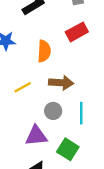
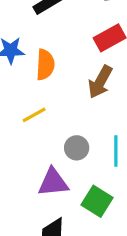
orange semicircle: (44, 51) -> (45, 65), moved
brown arrow: (61, 83) -> (100, 82), moved, turned 115

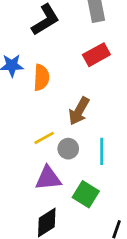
brown arrow: (100, 82) -> (79, 111), moved
yellow line: (34, 115) -> (44, 138), moved

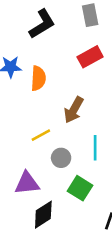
gray circle: (68, 149) -> (61, 158), moved
purple triangle: (48, 178) -> (27, 183), moved

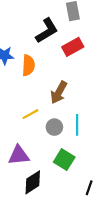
black L-shape: (42, 24) -> (47, 31), moved
gray circle: (61, 158) -> (54, 127), moved

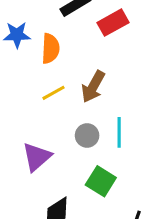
yellow line: (31, 114) -> (53, 93), moved
purple triangle: (19, 155) -> (37, 157), moved, turned -35

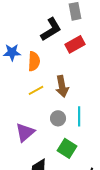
brown arrow: (93, 87) -> (62, 86), turned -40

